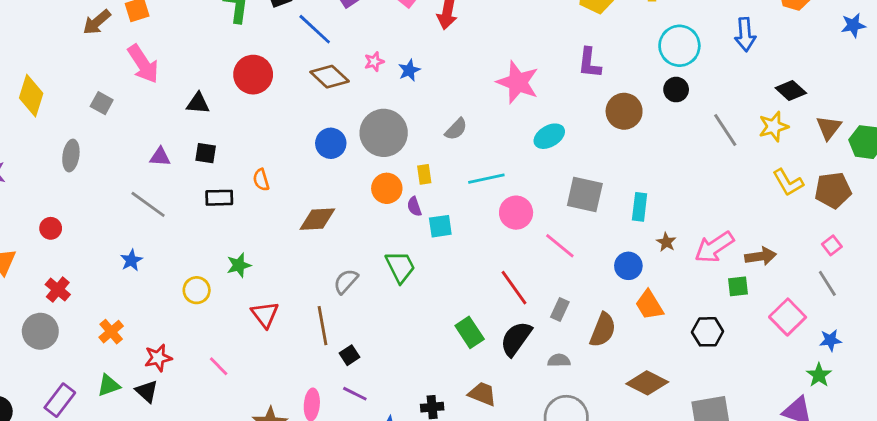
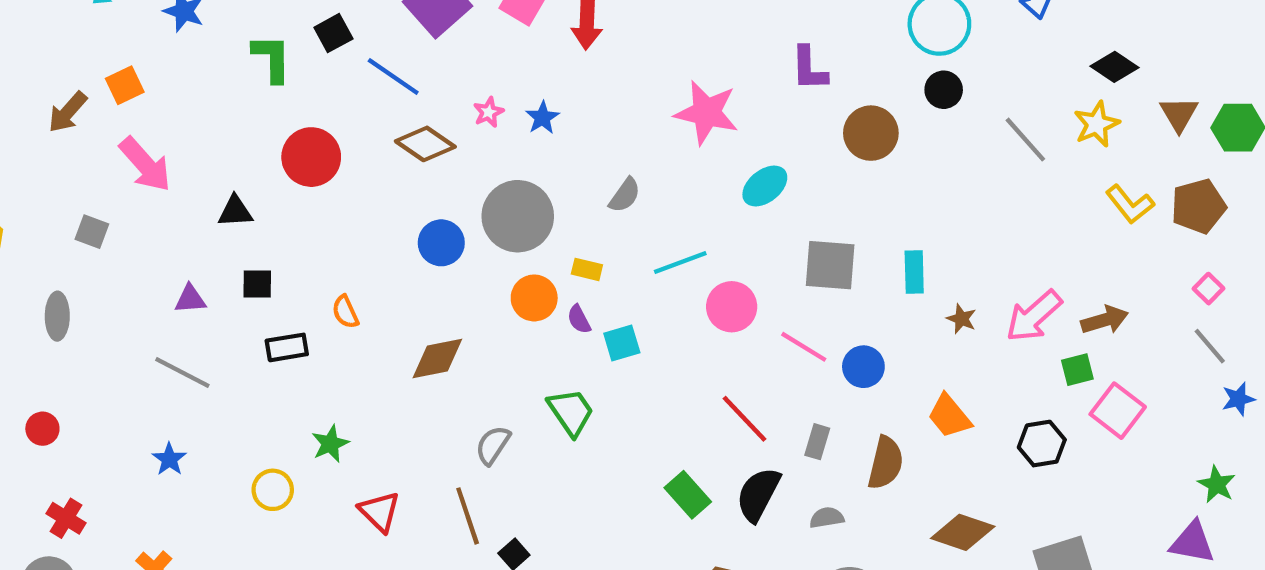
yellow rectangle: (424, 174) -> (587, 269), turned -60
blue circle: (628, 266) -> (863, 367), moved
pink square: (788, 317) -> (1118, 411), moved
blue star: (830, 340) -> (1238, 399), moved

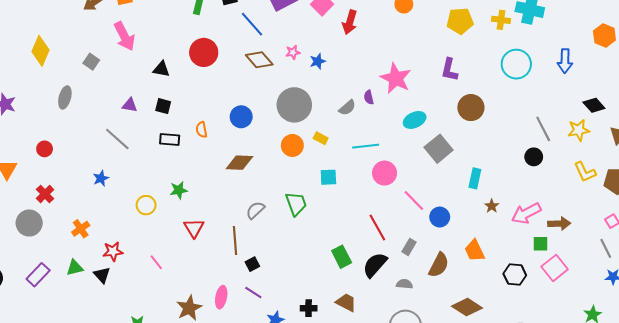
black circle: (944, 90) -> (534, 157), moved
blue circle: (441, 243) -> (241, 117), moved
gray square: (830, 265) -> (439, 149), moved, turned 32
purple semicircle: (579, 319) -> (369, 97), moved

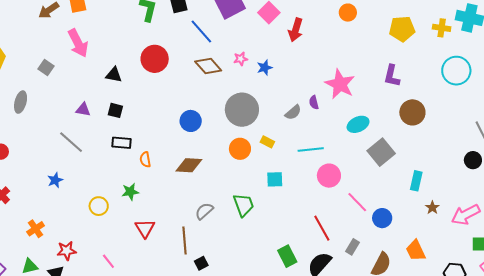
orange semicircle: (201, 130) -> (145, 160), moved

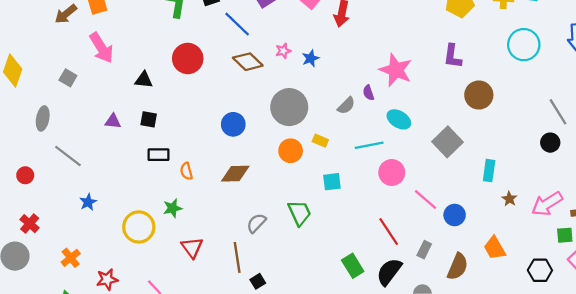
cyan ellipse: (358, 124) -> (399, 119), moved, turned 60
gray line: (71, 142) -> (68, 156), moved
yellow circle: (99, 206) -> (139, 227), size x1.5

